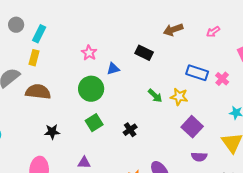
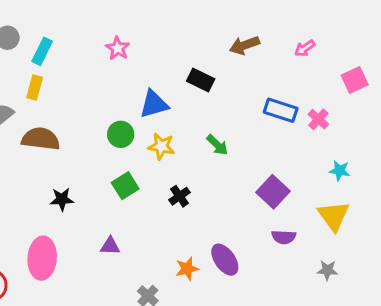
pink star: (89, 53) -> (118, 48), moved
blue triangle: (113, 69) -> (154, 104), size x1.5
green circle: (91, 89) -> (121, 134), size x0.7
yellow star: (179, 97) -> (161, 146), moved

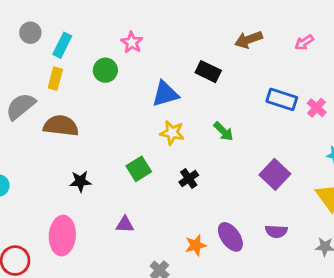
green circle: (121, 134) -> (105, 70), moved
purple semicircle: (284, 237) -> (276, 231), moved

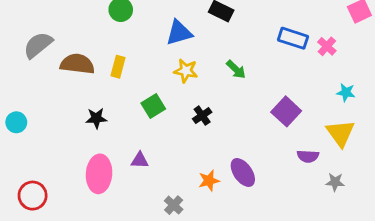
yellow rectangle: (55, 79) -> (118, 67), moved
purple semicircle: (276, 231) -> (308, 156), moved
pink ellipse: (62, 236) -> (99, 174), moved

